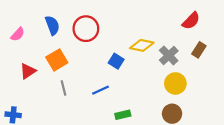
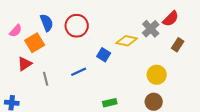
gray cross: (169, 55) -> (151, 29), moved
orange square: (57, 60) -> (35, 43), moved
gray line: (64, 88) -> (46, 79), moved
blue line: (100, 90) -> (79, 72), moved

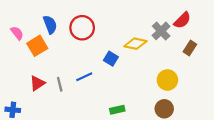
pink semicircle: (16, 31) -> (17, 33), turned -80
red triangle: (25, 64) -> (37, 83), moved
gray line: (46, 79) -> (60, 84), moved

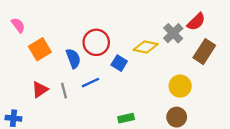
blue semicircle: (50, 25) -> (73, 58), moved
red circle: (82, 28) -> (96, 42), moved
pink semicircle: (17, 33) -> (18, 25), moved
brown rectangle: (190, 48) -> (204, 52), size x1.5

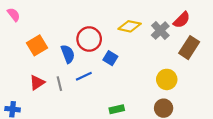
pink semicircle: (18, 25) -> (14, 15), moved
yellow diamond: (146, 47) -> (130, 26), moved

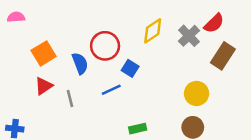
pink semicircle: (14, 15) -> (16, 17), turned -56
yellow diamond: (130, 26) -> (153, 31), turned -45
blue line: (84, 76) -> (111, 90), moved
red triangle: (37, 83) -> (44, 86), moved

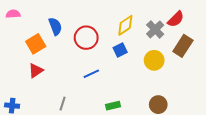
blue semicircle: (80, 63) -> (55, 26), moved
blue square: (130, 68) -> (120, 50), moved, turned 32
yellow circle: (197, 93) -> (154, 60), moved
gray line: (70, 99) -> (63, 104), moved, turned 32

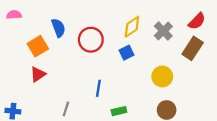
red semicircle: (176, 19) -> (197, 21), moved
yellow circle: (154, 60) -> (162, 76), moved
blue line: (91, 74) -> (98, 88), moved, turned -56

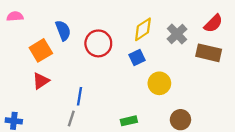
brown rectangle: (193, 48) -> (209, 53), turned 70
yellow circle: (162, 76) -> (159, 83), moved
blue line: (98, 88) -> (80, 96), moved

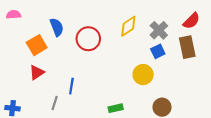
brown rectangle: (209, 53) -> (187, 47), turned 65
blue square: (137, 57) -> (158, 51), moved
gray line: (71, 119) -> (55, 103), moved

